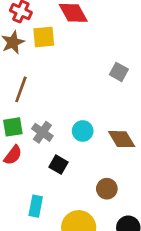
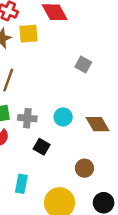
gray square: (119, 72) -> (83, 65), moved
gray cross: (42, 132) -> (27, 118), turned -30

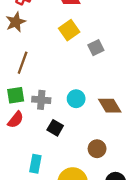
yellow square: (29, 34) -> (69, 30), moved, turned -30
gray square: (83, 65) -> (96, 48), turned 35

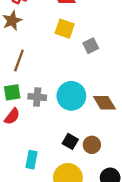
yellow square: (69, 30) -> (65, 29), turned -36
cyan circle: (76, 99) -> (71, 96), size x1.6
black square: (55, 128) -> (70, 141), moved

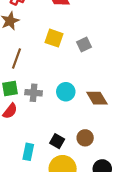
yellow square: (65, 29) -> (54, 38), moved
cyan circle: (71, 96) -> (66, 92), size x0.7
black square: (70, 141) -> (57, 141), moved

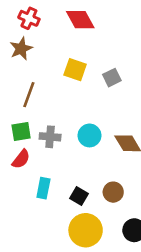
cyan rectangle: (28, 152) -> (43, 188), moved

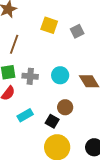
cyan rectangle: (43, 188) -> (25, 115), turned 49
brown circle: (113, 192) -> (65, 107), moved

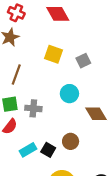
cyan circle: (60, 75) -> (69, 94), moved
black square: (52, 121) -> (48, 150), moved

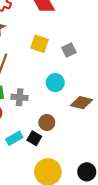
brown diamond: (96, 114) -> (81, 103), turned -45
brown circle: (71, 141) -> (47, 122), moved

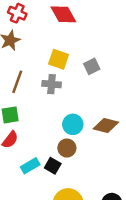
cyan circle: (55, 83) -> (73, 124), moved
gray cross: (20, 97) -> (52, 84), moved

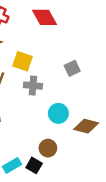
yellow square: (59, 59) -> (22, 61), moved
cyan circle: (73, 124) -> (58, 113), moved

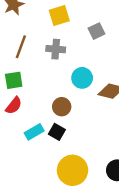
yellow square: (22, 61) -> (59, 16), moved, turned -36
brown circle: (48, 148) -> (62, 107), moved

